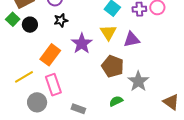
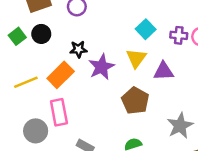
green square: (13, 19) -> (17, 36), moved
black star: (61, 20) -> (78, 49), moved
yellow line: (24, 77) -> (26, 82), moved
gray star: (138, 81) -> (180, 126), moved

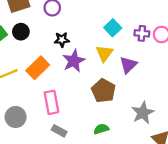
black star: (78, 49) -> (62, 40), moved
purple triangle: (164, 71) -> (128, 65), turned -42
pink rectangle: (59, 112) -> (51, 102), moved

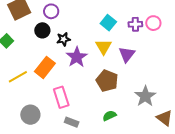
black circle: (21, 32) -> (42, 30), moved

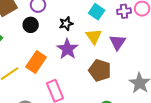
black star: (64, 39) -> (66, 24), moved

